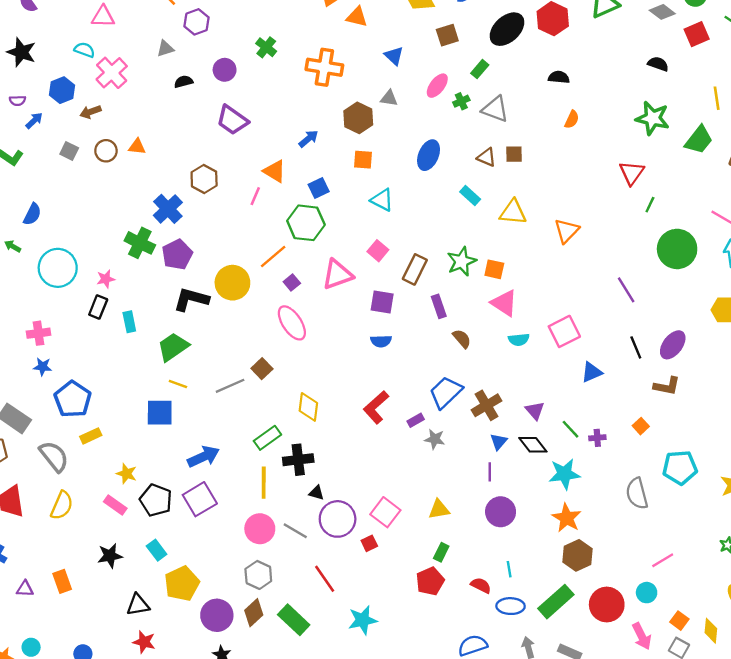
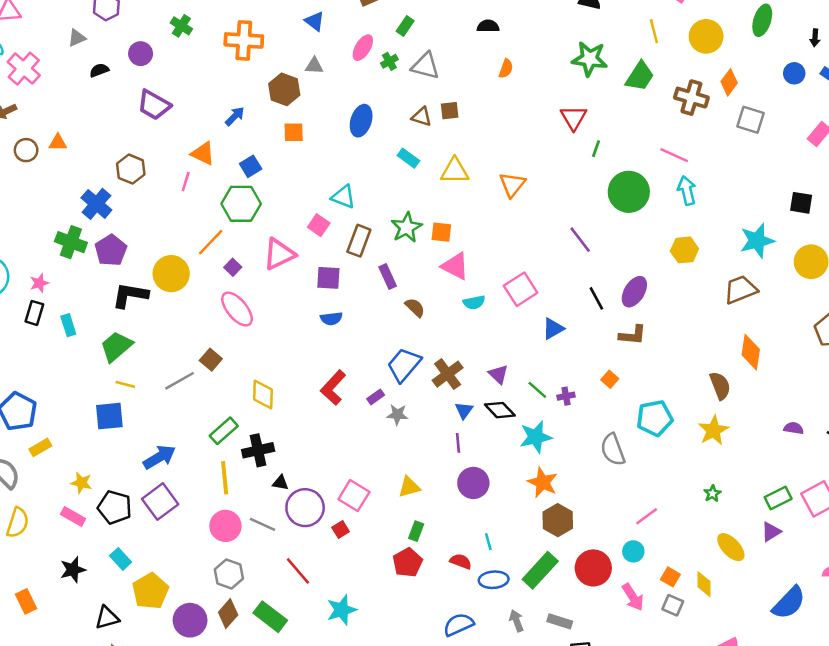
cyan triangle: (382, 200) -> (343, 197), moved

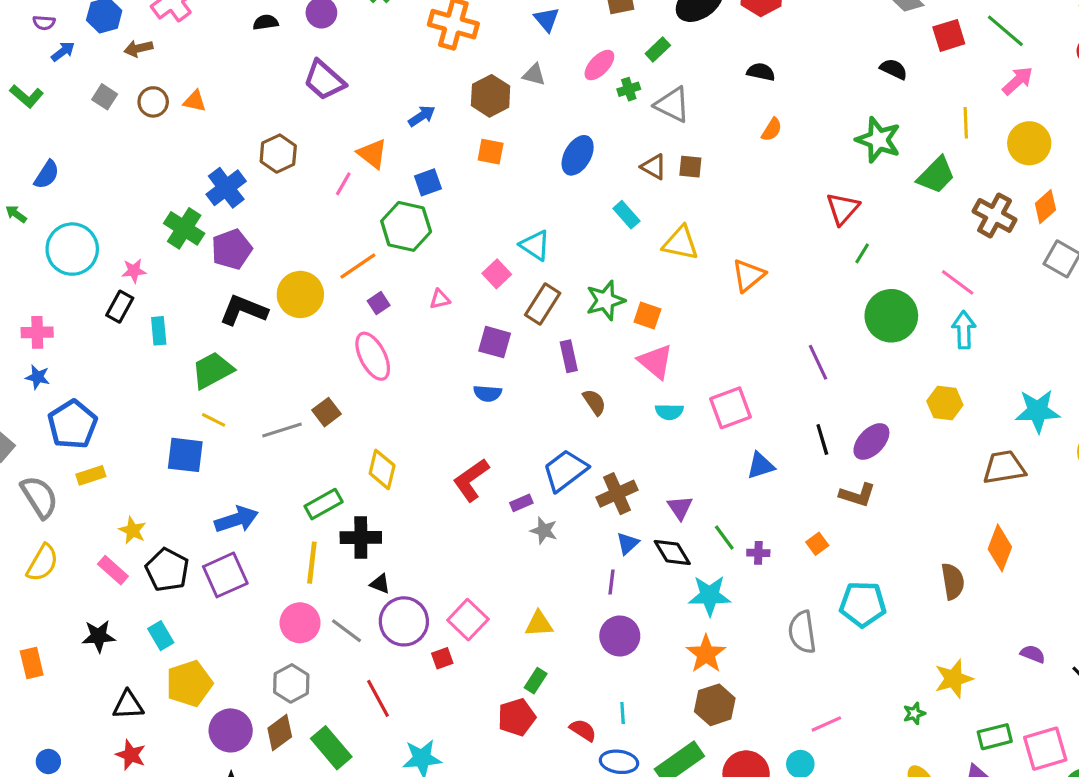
pink triangle: (279, 254) -> (440, 299), size x0.5
yellow star: (713, 430) -> (954, 679), moved

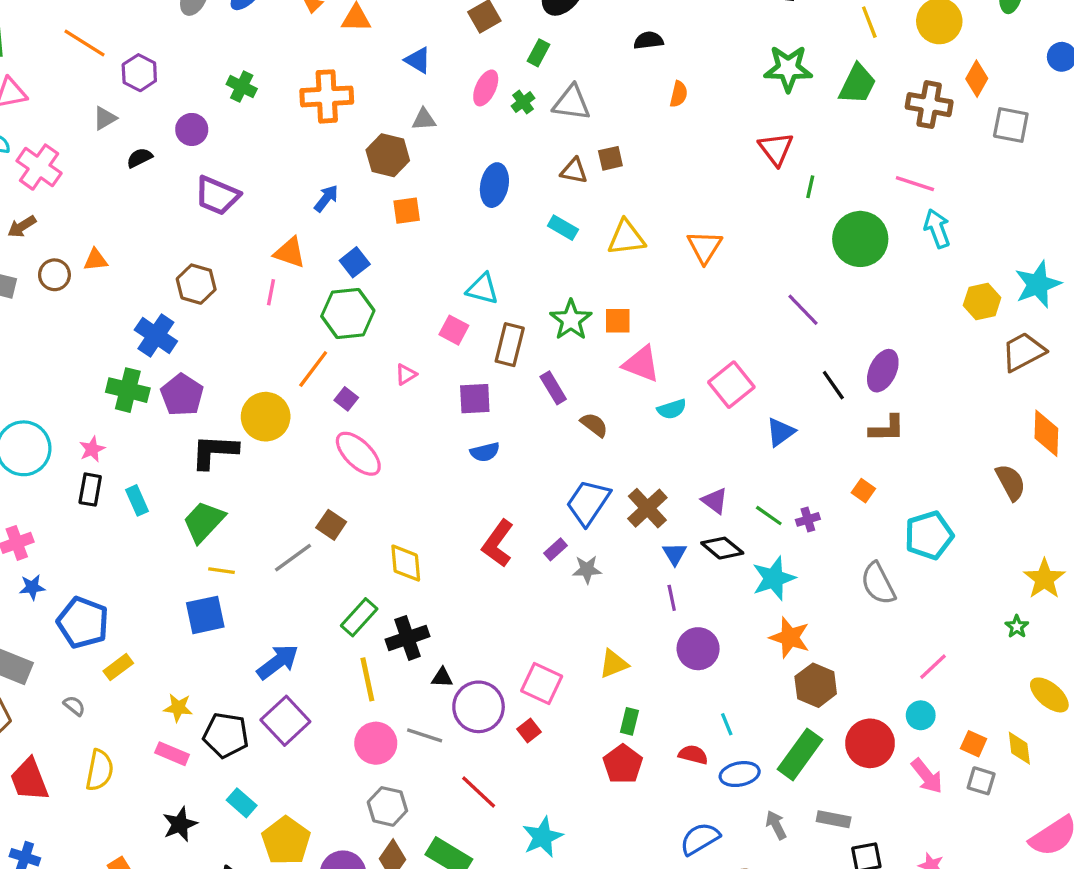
yellow hexagon: (945, 403) -> (982, 302), moved
gray semicircle: (39, 497) -> (74, 706), size x0.5

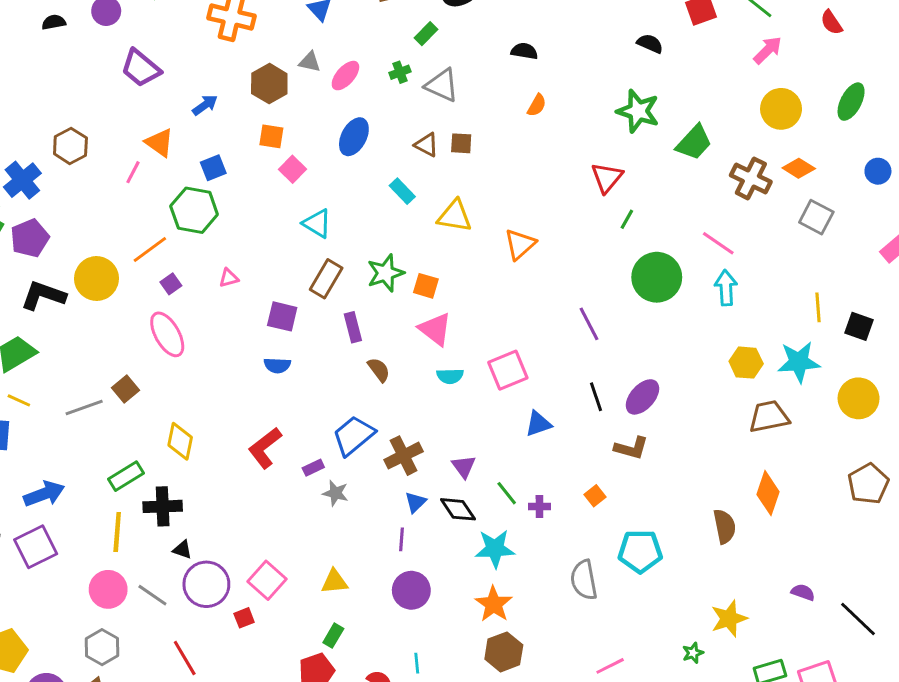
yellow line: (869, 22) -> (818, 307), moved
orange diamond: (977, 79) -> (799, 168), turned 76
pink ellipse: (486, 88) -> (345, 76), moved
purple trapezoid: (217, 196) -> (141, 68), moved
pink square: (454, 330) -> (293, 169), moved

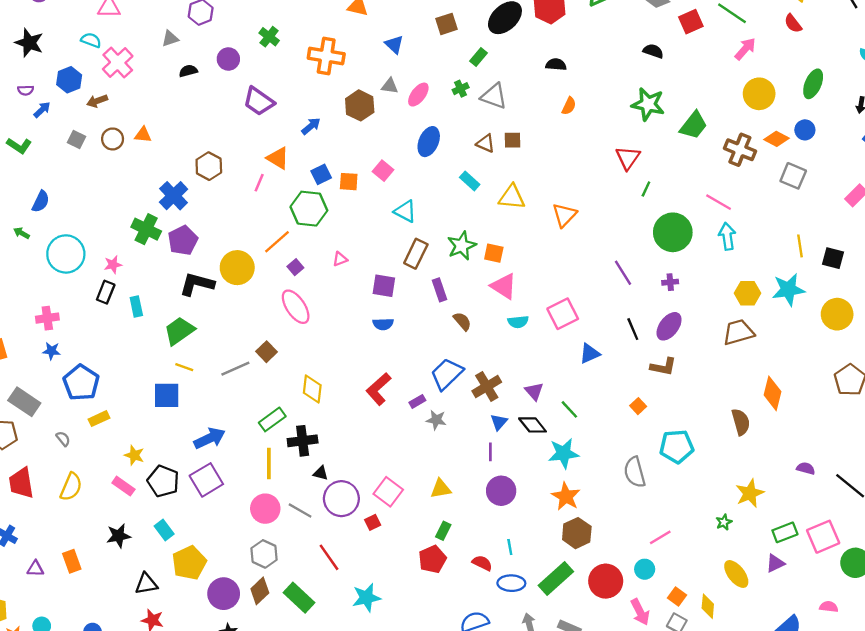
orange square: (271, 136) -> (349, 182), moved
blue circle: (878, 171) -> (805, 130), moved
brown trapezoid: (769, 417) -> (738, 332), moved
purple cross: (539, 507) -> (670, 282), moved

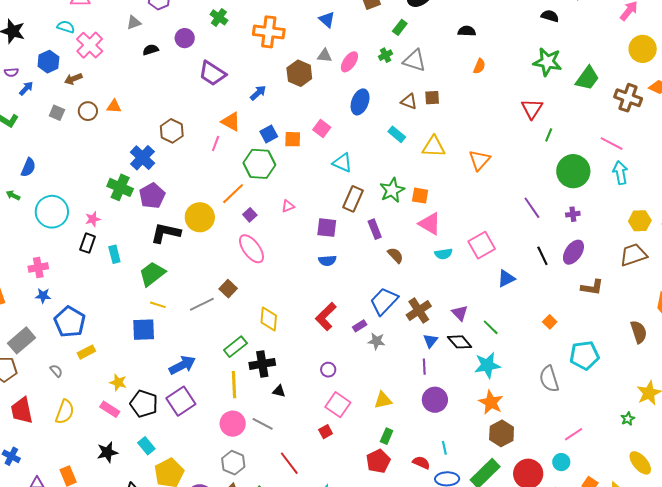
brown L-shape: (663, 367) -> (592, 287), moved
gray rectangle: (24, 402) -> (22, 340), turned -72
purple circle: (341, 499) -> (328, 370), moved, size x0.5

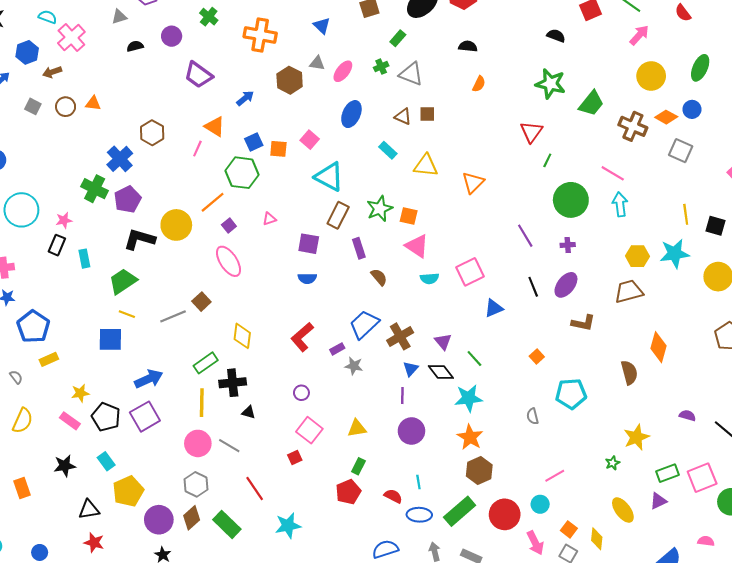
cyan triangle: (342, 163) -> (329, 177), size x1.4
gray semicircle: (549, 379) -> (533, 416), size x0.6
yellow star: (118, 382) -> (80, 393), turned -30

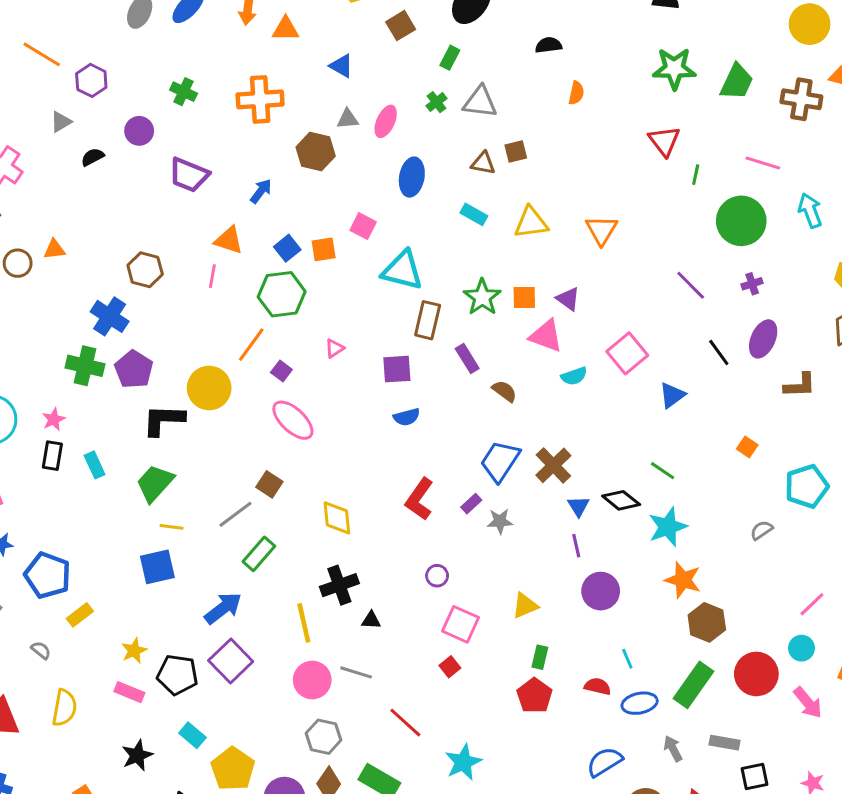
pink line: (613, 173) -> (763, 163), moved
purple triangle: (443, 342) -> (568, 299), moved
green rectangle: (206, 363) -> (259, 554), moved
gray semicircle: (533, 416) -> (762, 530), turned 84

